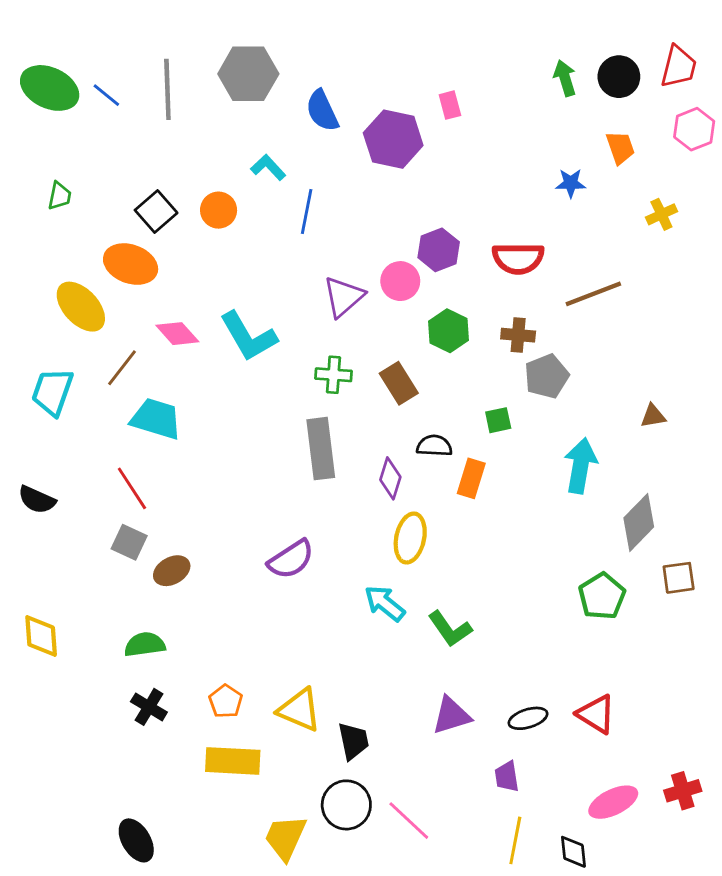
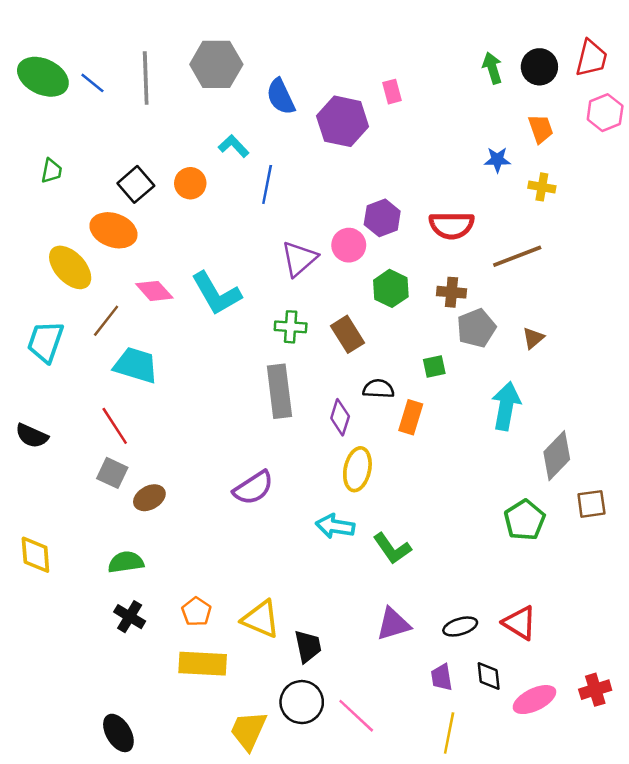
yellow cross: (661, 214) -> (542, 187), moved, turned 35
brown triangle: (653, 416) -> (533, 338), moved, turned -30
cyan arrow: (385, 603) -> (335, 526), turned -30
black diamond: (573, 852) -> (489, 676), moved

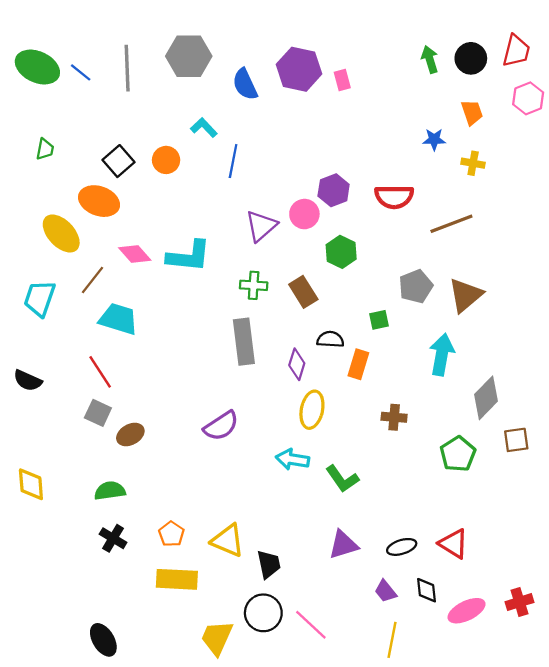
purple hexagon: (343, 121) -> (299, 69), moved
brown cross: (452, 292) -> (394, 417), moved
cyan L-shape: (216, 293) -> (189, 256), turned -54
brown triangle: (533, 338) -> (465, 295), size x1.8
purple trapezoid: (442, 677) -> (385, 591), turned -30

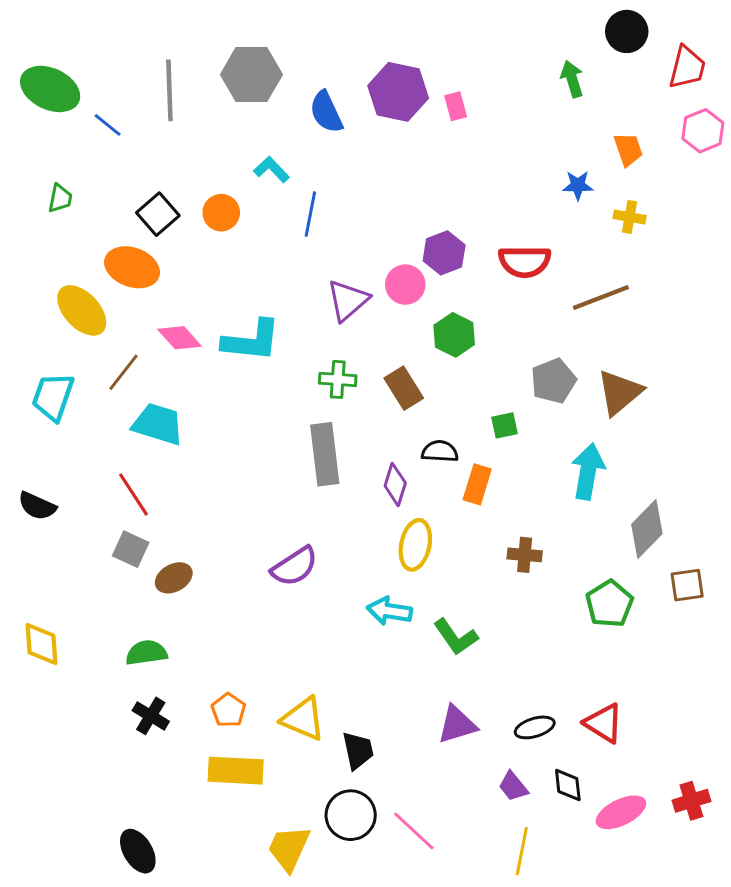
black circle: (471, 58) -> (627, 31), moved
blue line: (81, 72) -> (108, 125), moved

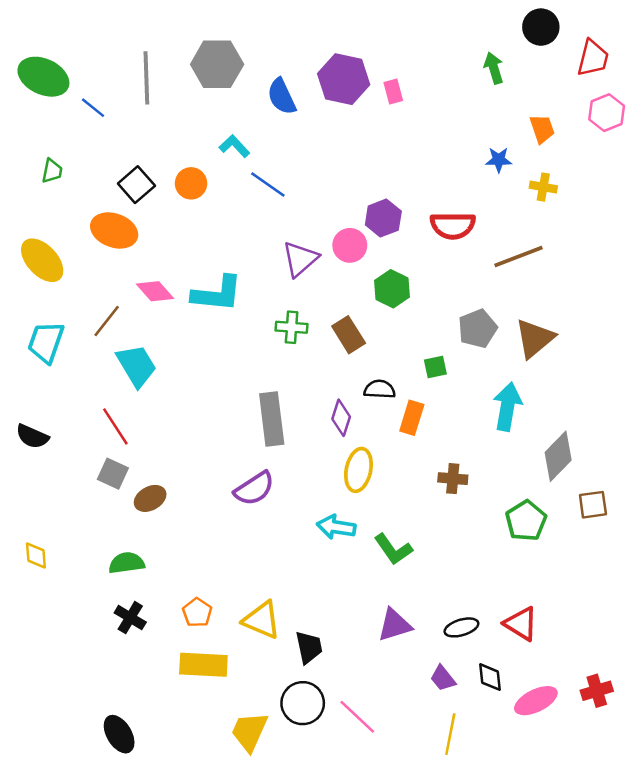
blue line: (310, 214) -> (268, 185), turned -66
yellow ellipse: (82, 310) -> (42, 260), moved
cyan trapezoid: (158, 424) -> (136, 366), turned 42
gray rectangle: (325, 454) -> (272, 419), moved
yellow diamond: (41, 644) -> (36, 556), size x0.7

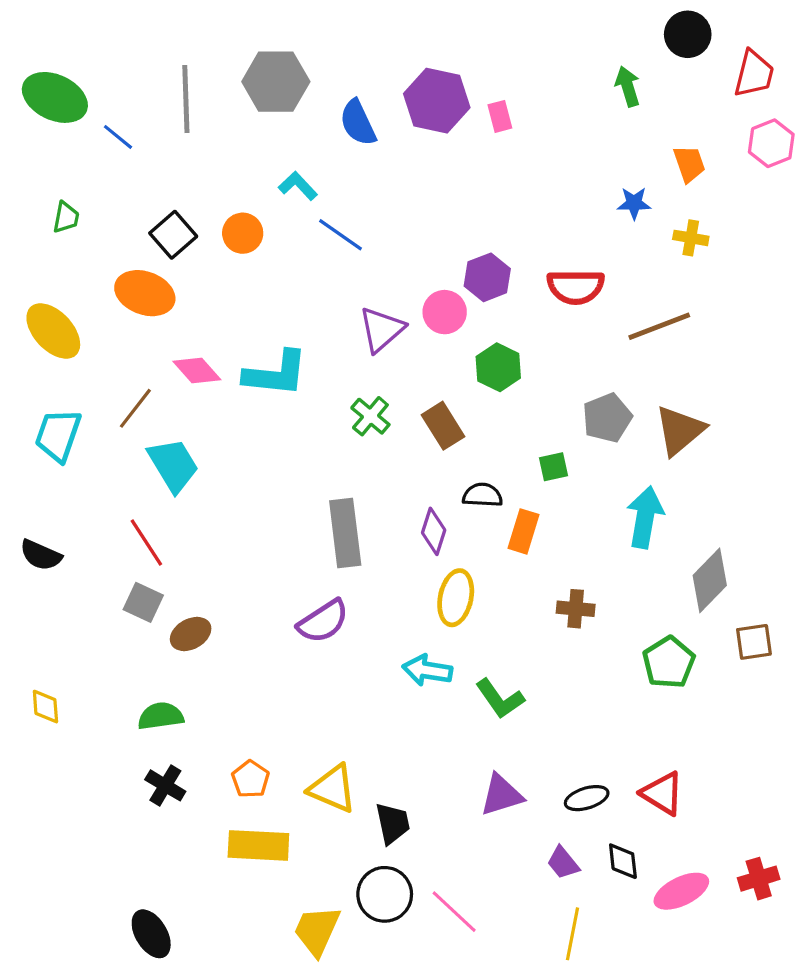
green cross: (292, 327) -> (370, 416), turned 36

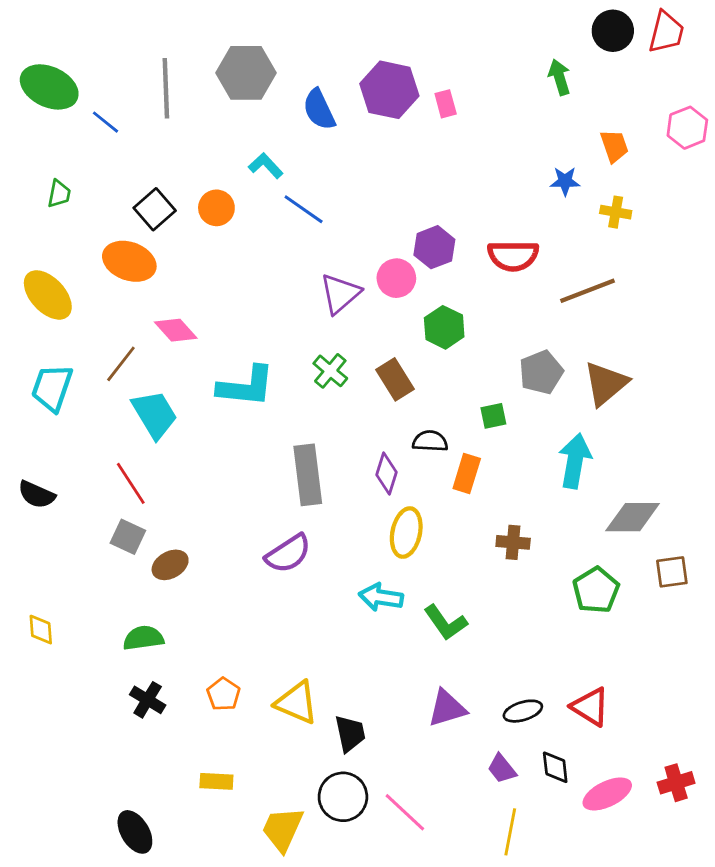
red trapezoid: (754, 74) -> (666, 32), moved
cyan L-shape: (276, 374) -> (246, 386), moved
gray diamond: (710, 580) -> (633, 517), turned 46
yellow rectangle: (258, 845) -> (216, 781), moved, size x0.6

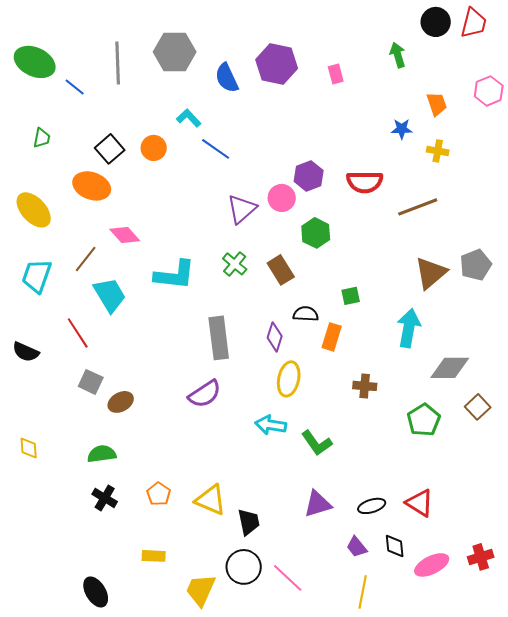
pink rectangle: (446, 104) -> (336, 74), moved
gray pentagon: (541, 372) -> (476, 265), moved
red line: (131, 483) -> (78, 333), moved
brown square: (672, 572) -> (478, 407), turned -35

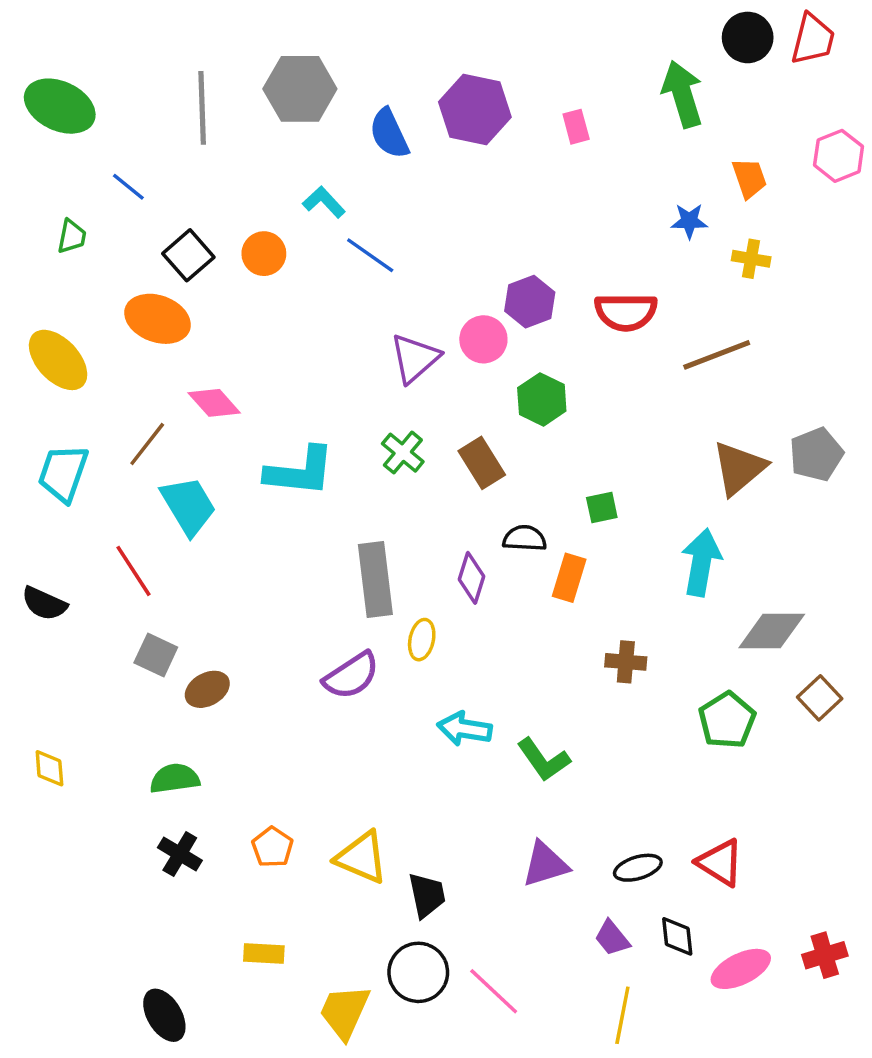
green arrow: (398, 55) -> (682, 94), size x1.5
blue line: (75, 87) -> (128, 187), moved
yellow ellipse: (289, 379) -> (422, 640), moved, size x0.7

